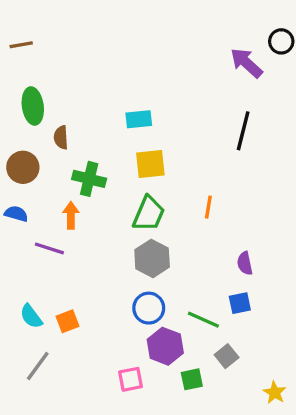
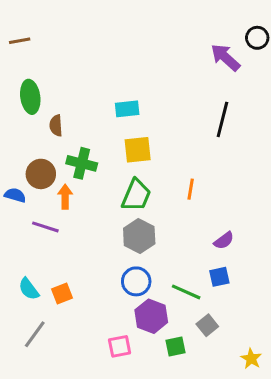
brown circle: (23, 167) -> (41, 174), moved
purple semicircle: (245, 263) -> (224, 241), turned -115

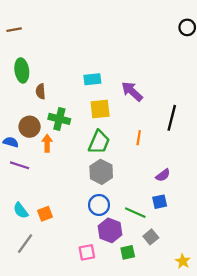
purple arrow: (225, 57) -> (132, 91), moved
black line: (222, 119) -> (172, 118), moved
purple line: (45, 227) -> (20, 165), moved

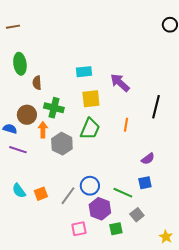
gray hexagon: (101, 172) -> (62, 144), moved
gray line: (25, 244) -> (68, 196), moved

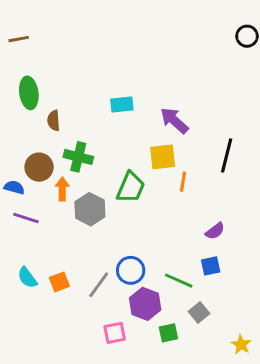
yellow square: (91, 99) -> (163, 157), moved

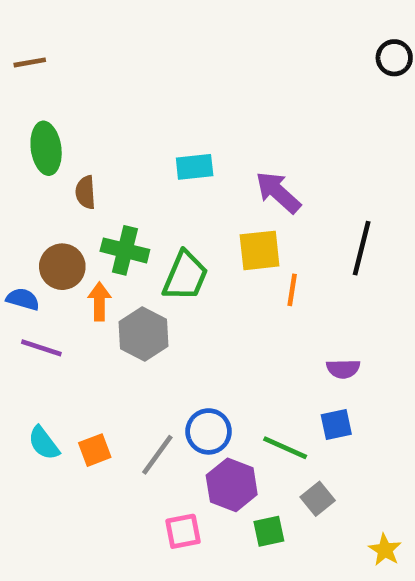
green trapezoid: (131, 187) -> (185, 276), moved
purple semicircle: (215, 231) -> (343, 369), turned 36

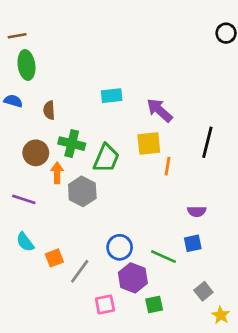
green ellipse: (46, 148) -> (26, 65), moved
blue semicircle: (23, 299) -> (13, 101), moved
cyan semicircle: (44, 443) -> (25, 242), moved
gray line: (157, 455) -> (80, 271), moved
gray square: (318, 499) -> (203, 291), moved

